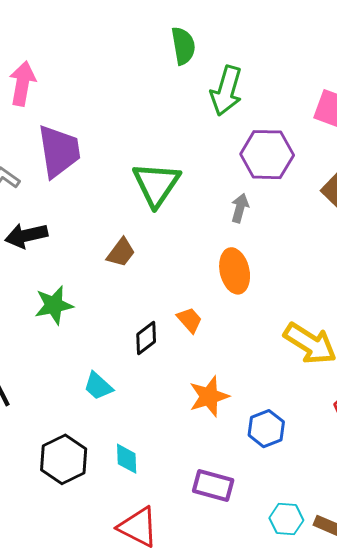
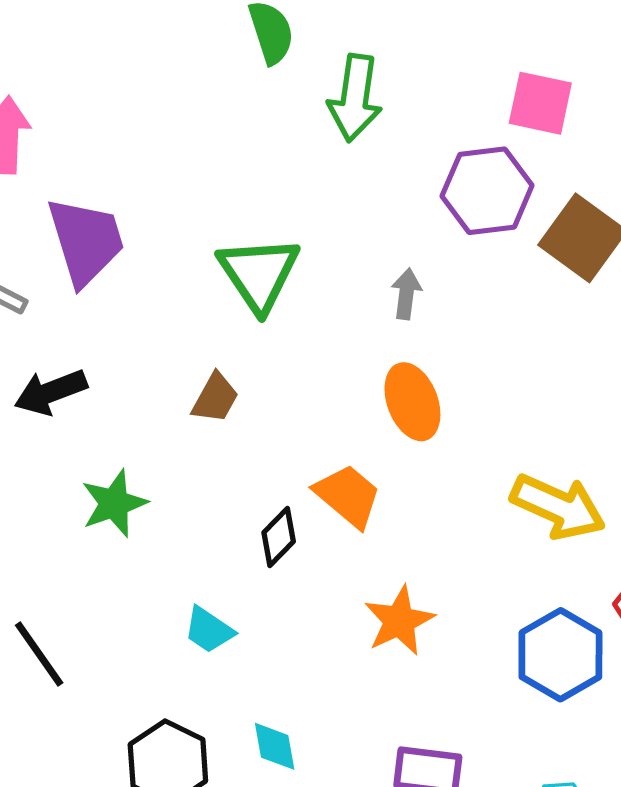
purple hexagon: (267, 155) -> (487, 191), moved
orange trapezoid: (190, 320) -> (348, 496), size x1.5
blue hexagon: (266, 429) -> (560, 655), moved, size x1.4

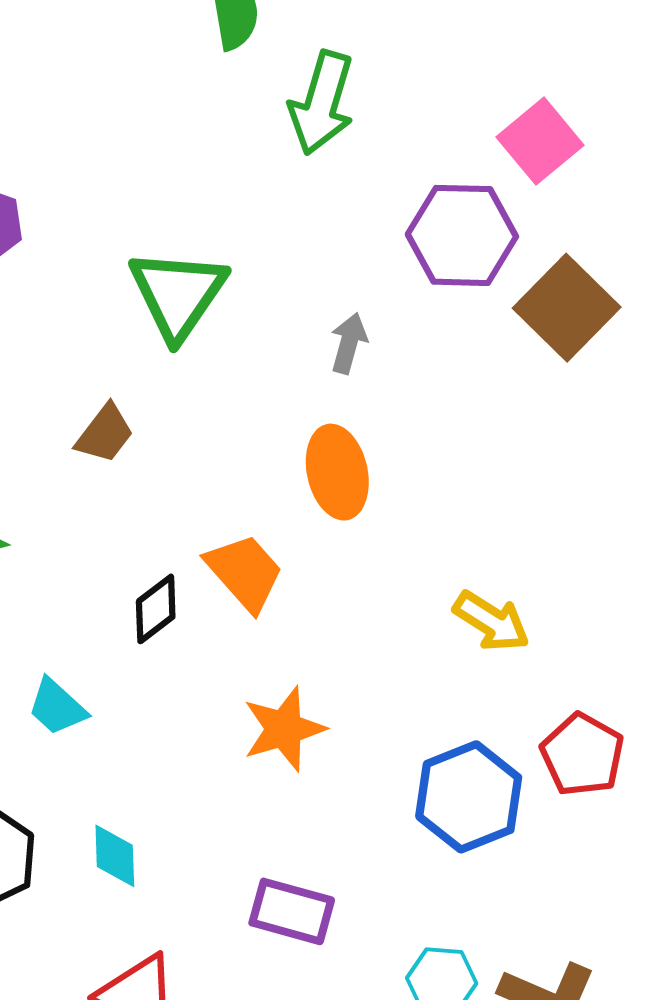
pink square: (540, 103) -> (540, 141), turned 30
yellow arrow: (558, 507) -> (491, 621), size x0.7

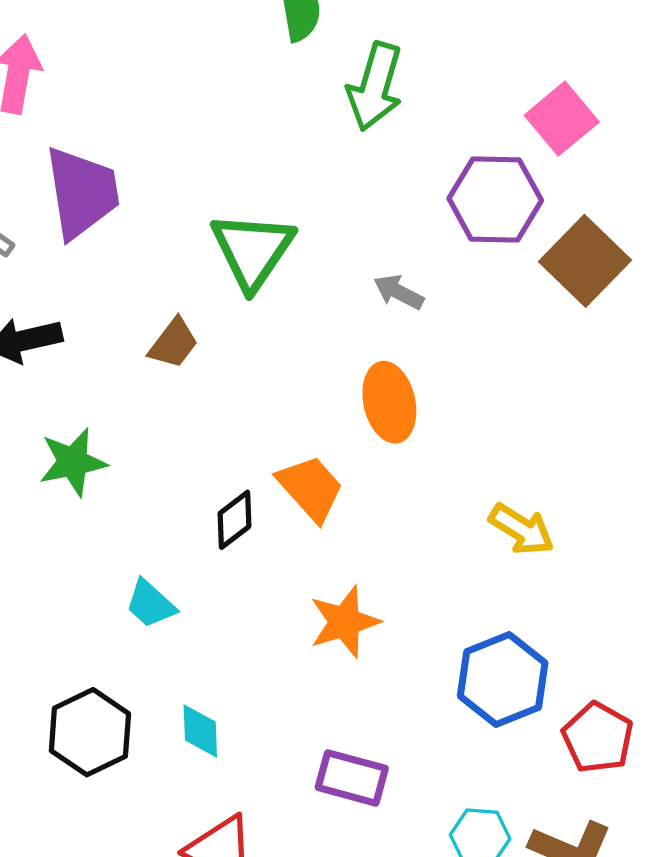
gray arrow: (349, 343) -> (399, 292), turned -78
brown trapezoid: (105, 434) -> (173, 343), moved
red pentagon: (582, 755) -> (598, 738), moved

